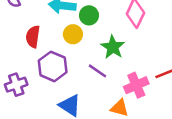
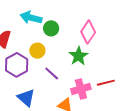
yellow circle: (73, 34) -> (37, 51), moved
green star: (113, 47) -> (78, 56), moved

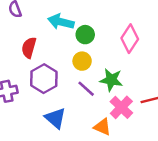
yellow circle: (37, 51) -> (82, 61), moved
green star: (78, 56) -> (111, 80), moved, turned -30
pink cross: (81, 89) -> (121, 107), turned -30

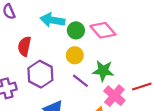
pink diamond: (130, 39) -> (103, 30), moved, turned -70

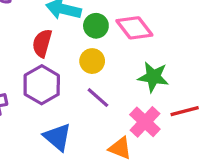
red semicircle: (24, 46) -> (42, 43), moved
green star: (103, 71) -> (153, 77), moved

